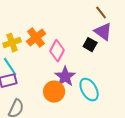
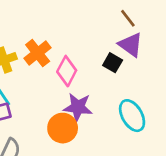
purple star: (65, 77) -> (78, 107), turned -30
cyan ellipse: (89, 90) -> (132, 116), moved

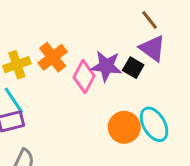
purple star: (78, 107) -> (106, 66), moved
orange circle: (63, 128) -> (124, 127), moved

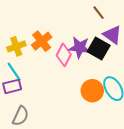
brown line: (150, 20) -> (99, 13), moved
black square: (133, 68) -> (99, 49), size x1.5

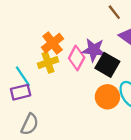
yellow cross: (16, 46) -> (48, 63), moved
black square: (99, 49) -> (107, 65), moved

